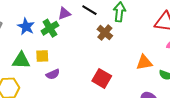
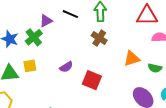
brown cross: (105, 33) -> (99, 38), moved
purple semicircle: (53, 74) -> (66, 67), moved

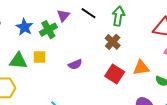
purple triangle: (46, 21) -> (63, 16), turned -32
red square: (92, 80) -> (115, 74), moved

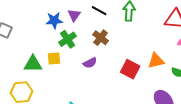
blue star: (24, 27) -> (54, 20), moved, turned -30
green cross: (48, 30) -> (68, 39), moved
brown cross: (113, 42) -> (101, 38), moved

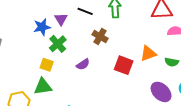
brown cross: (101, 38) -> (100, 36), moved
yellow square: (54, 58) -> (47, 65), turned 32
green triangle: (33, 64) -> (43, 87), moved

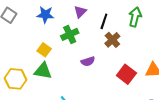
black line: (85, 11) -> (104, 21), moved, turned 70
blue star: (42, 27) -> (45, 15), moved
yellow square: (47, 65) -> (44, 50), moved

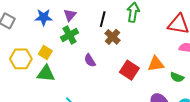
purple triangle: (80, 12) -> (70, 15), moved
purple semicircle: (88, 61) -> (90, 60), turned 80
yellow hexagon: (16, 79) -> (21, 59), moved

